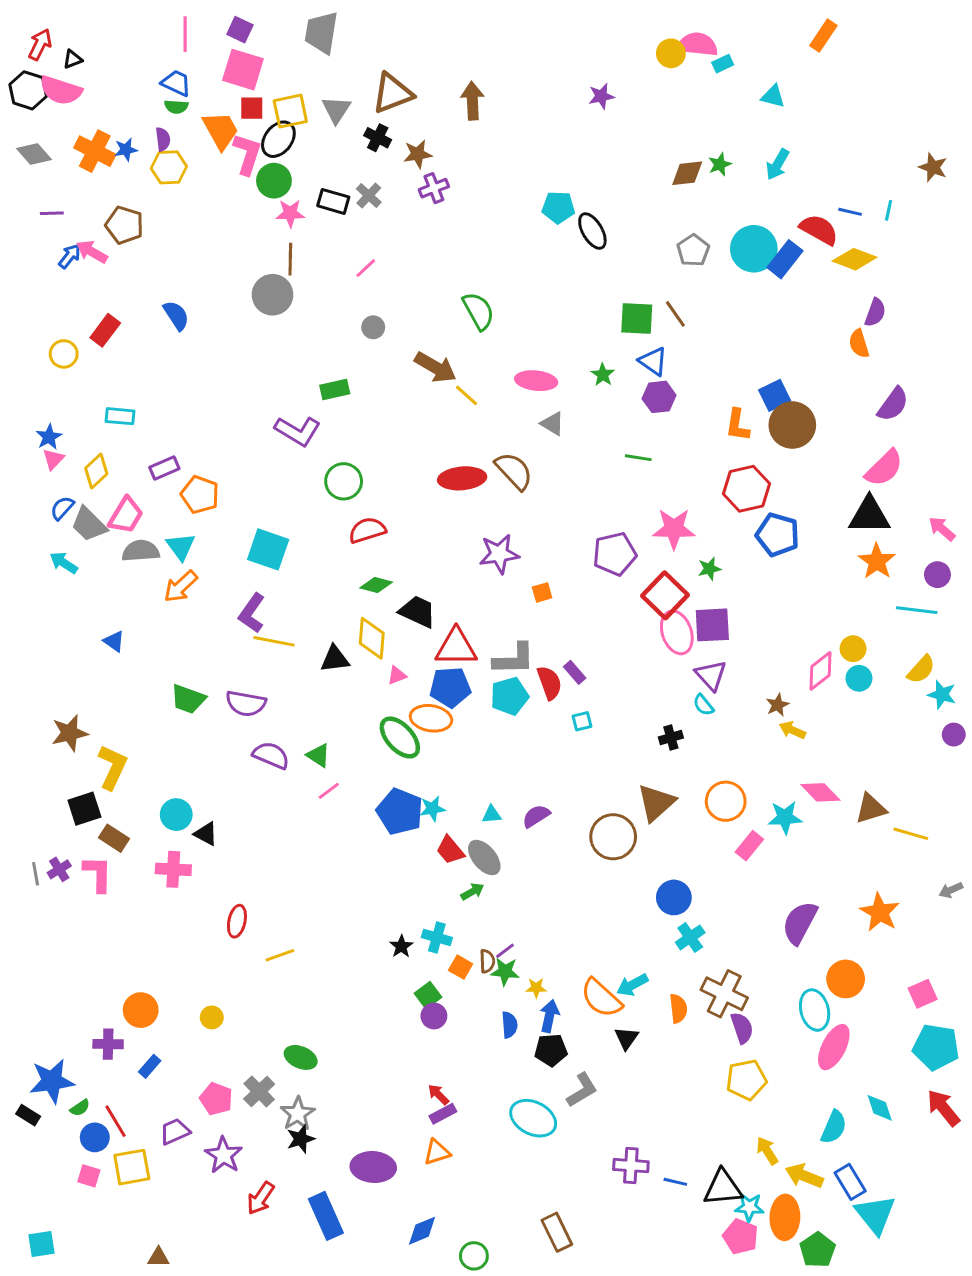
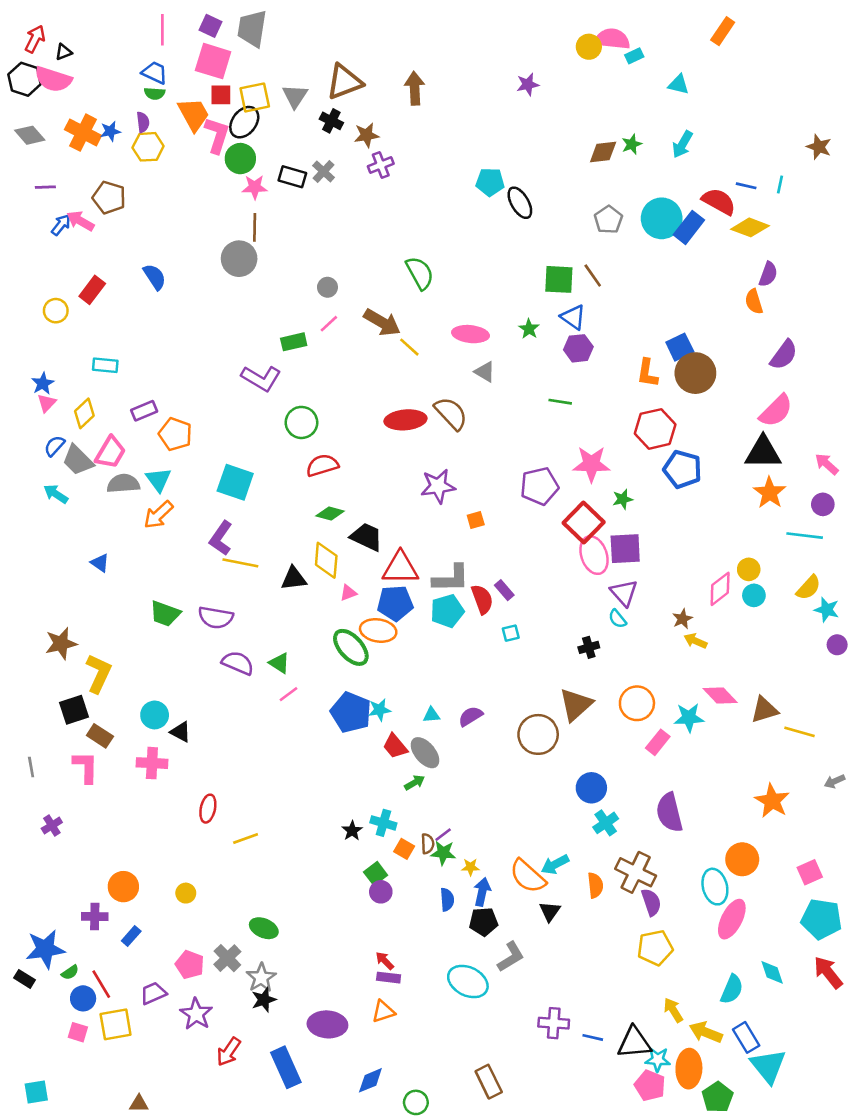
gray trapezoid: (321, 33) -> (252, 29), moved
pink line: (366, 268) -> (329, 324), moved
purple cross: (59, 869) -> (52, 825), moved
purple semicircle: (800, 923) -> (669, 812), moved, turned -42
purple rectangle: (443, 1114) -> (389, 978), turned 35

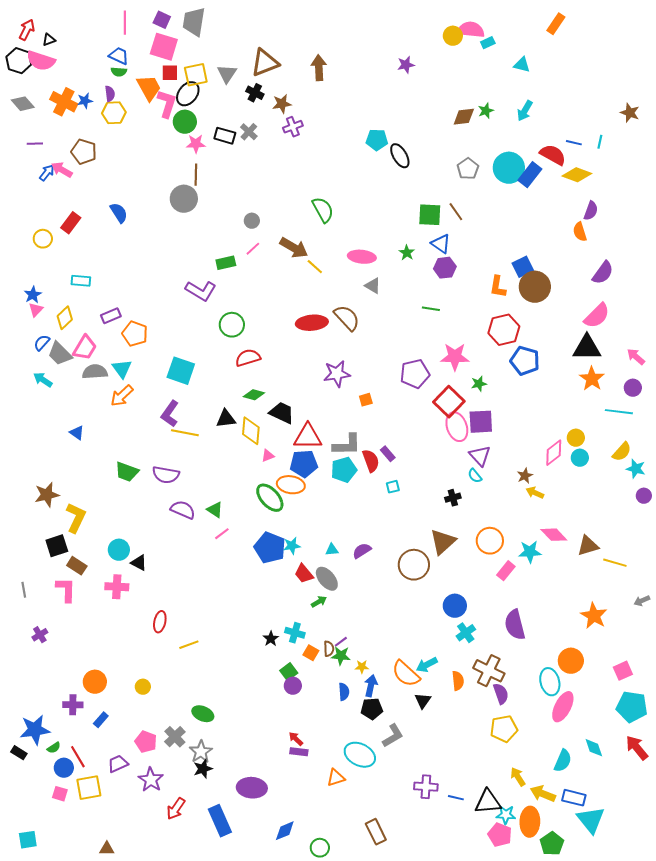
black triangle: (294, 578) -> (226, 419), moved
orange triangle: (383, 1011) -> (336, 778), moved
blue rectangle: (746, 1037) -> (574, 798), turned -45

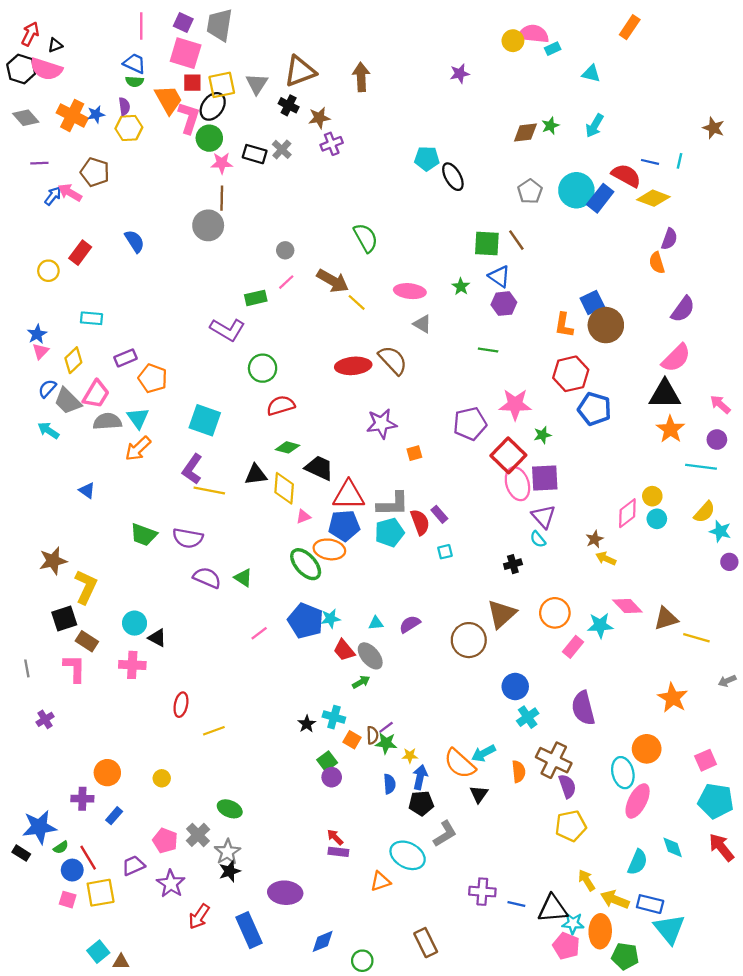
pink line: (222, 534) -> (259, 633), moved
cyan square: (28, 840) -> (98, 952), moved, turned -30
green pentagon: (552, 844) -> (625, 956), turned -30

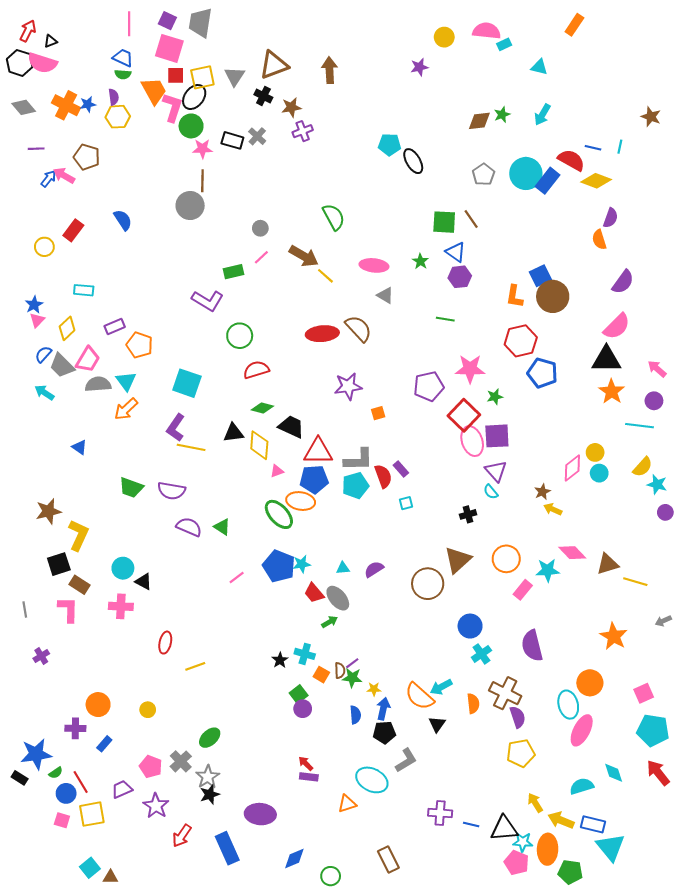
yellow circle: (513, 41) -> (444, 37), moved
green ellipse: (230, 809) -> (210, 738), turned -65
cyan semicircle: (638, 862) -> (582, 786), turned -130

